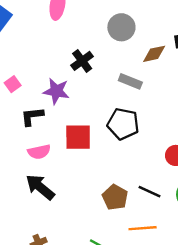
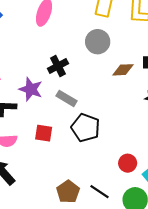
gray rectangle: (130, 81) -> (66, 98), moved
red square: (78, 137) -> (44, 133), size x0.7

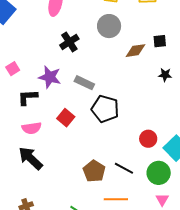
black cross: (58, 66) -> (69, 42), moved
red square: (44, 133) -> (66, 118), turned 36

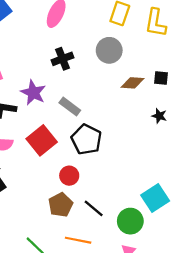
red square: (66, 118) -> (42, 140), size x1.5
red circle: (148, 139) -> (69, 176), moved

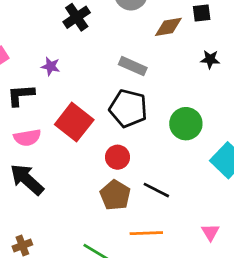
purple star: (33, 93) -> (51, 66), size x0.6
gray rectangle: (70, 106) -> (133, 66), moved
green circle: (130, 221) -> (186, 124), moved

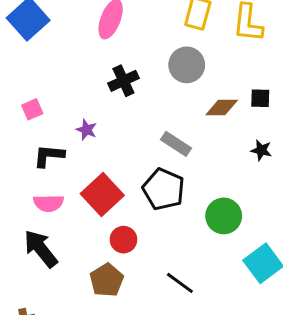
red circle: (118, 157) -> (123, 240), moved
brown pentagon: (115, 195) -> (107, 280), moved

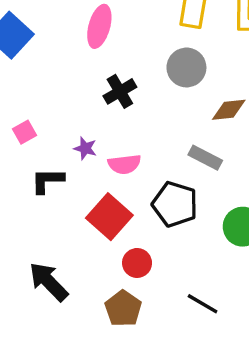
gray rectangle: (176, 144) -> (205, 158), moved
pink semicircle: (49, 203) -> (124, 164), moved

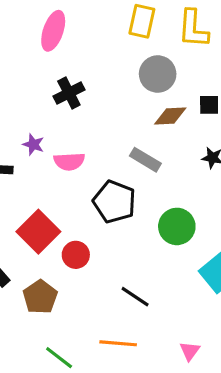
gray circle: (186, 67) -> (158, 74), moved
red square: (109, 217) -> (38, 232), moved
brown pentagon: (123, 309) -> (40, 297), moved

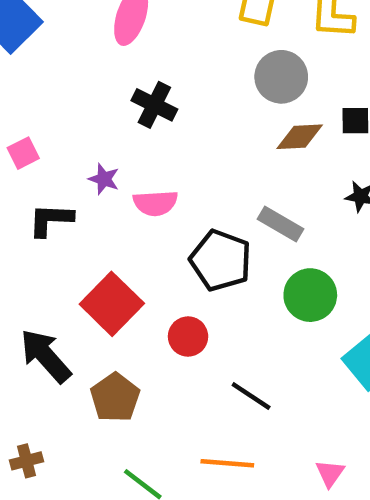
black cross: (69, 93) -> (154, 105), turned -36
gray rectangle: (145, 160) -> (281, 224), moved
red circle: (76, 255) -> (188, 337), moved

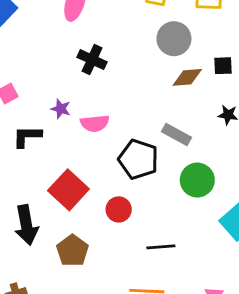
black arrow: (45, 356) -> (26, 225), turned -147
black line: (251, 396) -> (161, 247), turned -36

